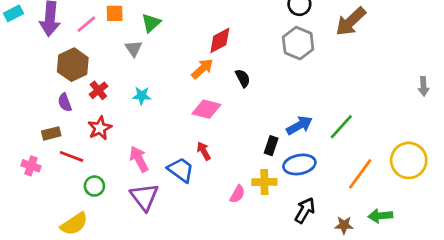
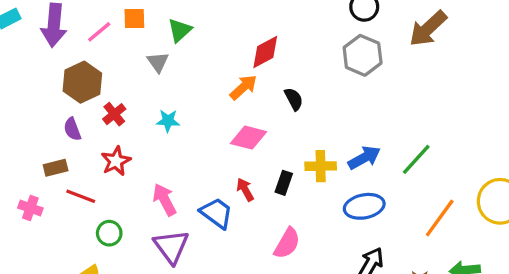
black rectangle: (271, 146) -> (284, 183), moved
yellow cross: (264, 182) -> (321, 166), moved
pink semicircle: (237, 194) -> (287, 243), size x1.4

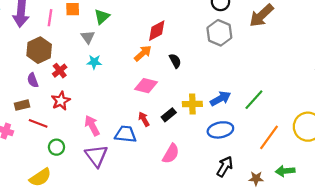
pink line: (99, 32) -> (50, 18), turned -42
cyan star: (168, 121) -> (94, 62), moved
black rectangle: (284, 183) -> (169, 115), turned 32
blue trapezoid: (217, 213) -> (126, 134), turned -30

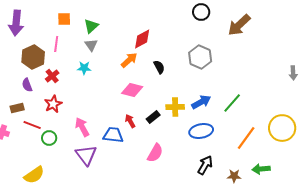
pink line: (50, 18) -> (56, 44), moved
gray hexagon: (219, 33) -> (200, 57), moved
gray triangle: (88, 37) -> (91, 45), moved
green circle: (56, 147) -> (49, 138), moved

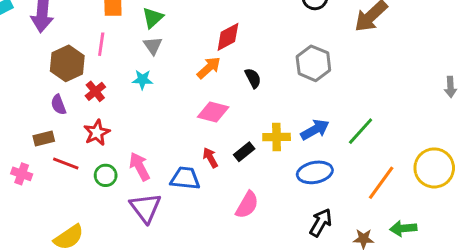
green circle: (49, 138) -> (106, 175), moved

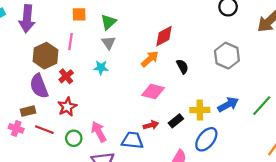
purple semicircle: (58, 105) -> (39, 86), size x1.6
red arrow: (210, 158) -> (151, 125), turned 104
blue ellipse: (315, 172) -> (206, 139), moved, turned -40
pink cross: (22, 174) -> (16, 128), moved

